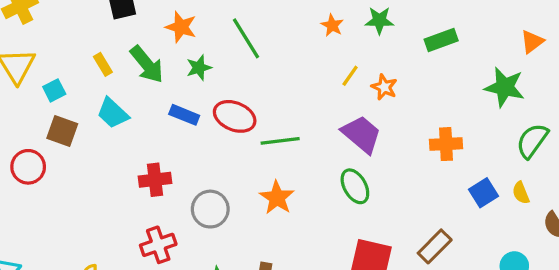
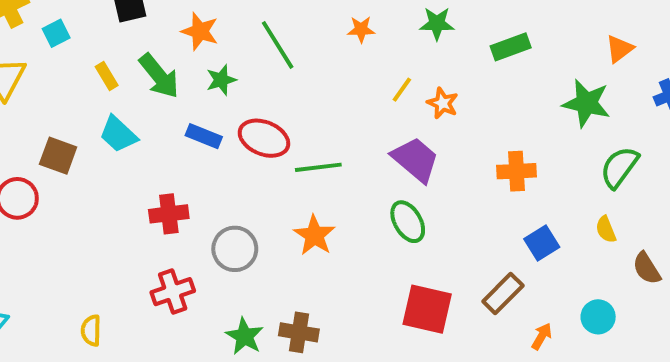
orange star: (332, 25) -> (361, 29), moved, turned -30
cyan square: (54, 90) -> (56, 33), moved
blue square: (483, 193) -> (542, 243), moved

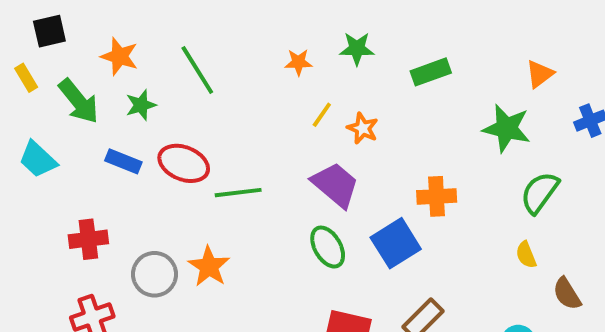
orange star: (361, 29) -> (298, 62), moved
yellow rectangle: (107, 76) -> (26, 78), moved
orange star: (314, 235) -> (209, 266), moved
blue square: (542, 243) -> (396, 243), moved, size x1.4

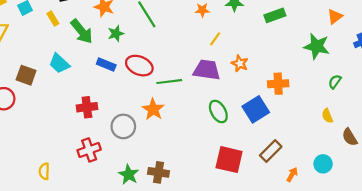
orange star: (363, 128) -> (240, 63), moved
purple trapezoid: (335, 185) -> (207, 70), moved, turned -32
green semicircle: (540, 193) -> (335, 82), size x0.6
orange star: (209, 266) -> (153, 109), moved

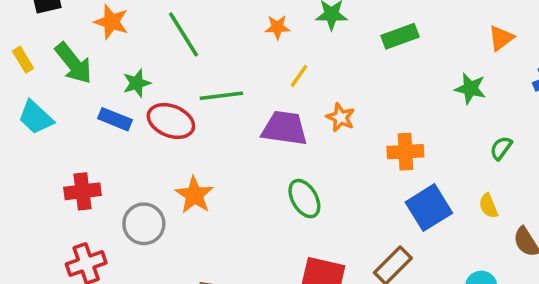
yellow rectangle: (53, 19) -> (23, 60), moved
green star: (116, 34) -> (137, 83), moved
green star: (317, 46) -> (470, 89), size x0.7
green line: (169, 82) -> (221, 96), moved
blue square: (256, 109) -> (429, 208), moved

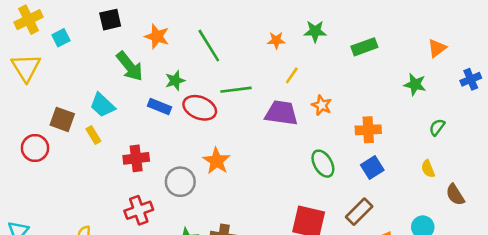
yellow rectangle: (23, 60) -> (93, 135), moved
green ellipse: (304, 199) -> (323, 164), moved
blue square: (429, 208) -> (372, 167), moved, size x0.7

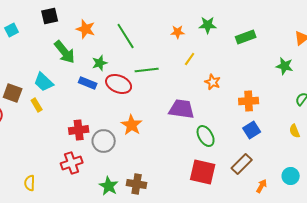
purple trapezoid: (281, 113) -> (182, 109), moved
red cross: (136, 158) -> (79, 130), moved
green ellipse: (323, 164) -> (206, 136), moved

